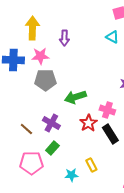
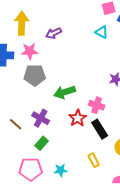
purple arrow: (64, 38) -> (54, 33), turned 63
pink pentagon: (31, 163) -> (31, 169), moved
yellow rectangle: (91, 165) -> (94, 160), moved

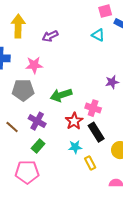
pink star: (30, 51) -> (34, 65), moved
gray pentagon: (35, 75) -> (23, 90), moved
cyan star: (61, 170) -> (75, 147), moved

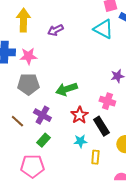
cyan triangle: (98, 35) -> (103, 29), size x1.5
pink star: (34, 65) -> (28, 56), moved
pink cross: (93, 108) -> (107, 101), moved
yellow rectangle: (90, 163) -> (95, 157), turned 32

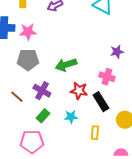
red star: (79, 115) -> (79, 91), turned -30
cyan star: (80, 141) -> (71, 117), moved

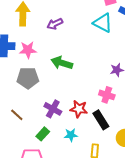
green arrow: (66, 65) -> (62, 63), moved, turned 35
purple cross: (42, 91) -> (53, 109), moved

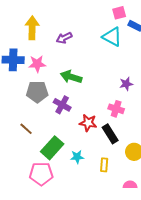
purple cross: (53, 109) -> (62, 105), moved
green rectangle: (43, 134) -> (52, 148), size x1.6
cyan star: (71, 135) -> (77, 157), moved

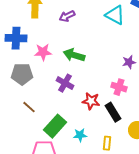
pink star: (37, 64) -> (43, 52), moved
gray pentagon: (37, 92) -> (22, 74), moved

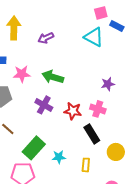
red star: (91, 101) -> (73, 111), moved

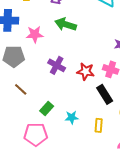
green arrow: (53, 77) -> (66, 24), moved
green rectangle: (34, 148) -> (47, 108), size x0.6

